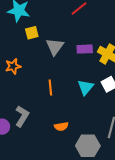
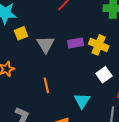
cyan triangle: (86, 87) -> (82, 101), moved

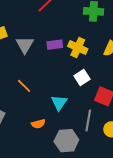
orange line: (46, 85) -> (24, 86), turned -35

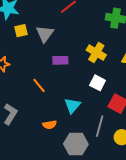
gray triangle: (25, 45) -> (45, 34), moved
purple rectangle: (55, 45) -> (60, 60), moved
white square: (82, 77) -> (98, 83), turned -35

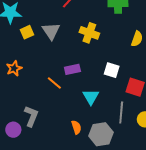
yellow cross: (96, 53) -> (89, 33), moved
purple rectangle: (60, 60) -> (72, 69), moved
orange semicircle: (50, 125) -> (76, 127), moved, turned -88

